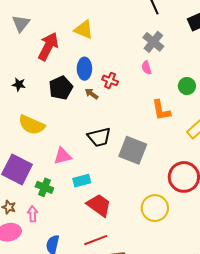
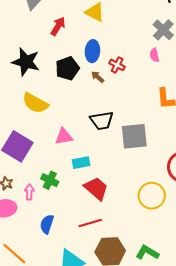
red arrow: (48, 46) -> (58, 26), size x0.7
black star: (19, 84) -> (26, 62), size x2.0
gray square: (133, 150) -> (134, 136), turned -32
green cross: (44, 187) -> (50, 180), moved

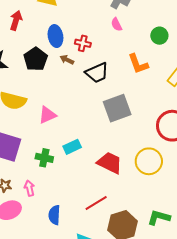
black trapezoid: (102, 121) -> (97, 73), moved
pink triangle: (64, 136) -> (47, 115), moved
green cross: (50, 180) -> (44, 158), moved
red trapezoid: (96, 188) -> (110, 163), moved

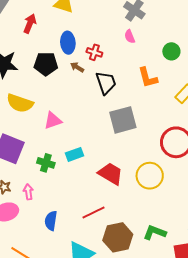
black pentagon: (36, 59) -> (46, 64), turned 30
black trapezoid: (97, 73) -> (106, 83), turned -90

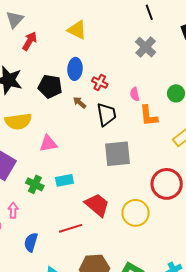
red arrow: (30, 24) -> (30, 41), moved
pink semicircle: (130, 36) -> (135, 94), moved
brown arrow: (77, 67) -> (80, 103), moved
yellow semicircle: (20, 103) -> (18, 121), turned -36
red line: (93, 213) -> (71, 228), moved

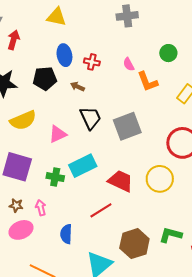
gray cross: (146, 47) -> (127, 16), turned -35
black trapezoid: (106, 114) -> (90, 118), moved
cyan rectangle: (64, 180) -> (83, 166), size x1.5

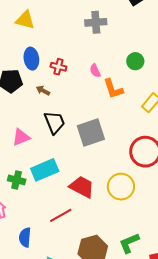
green L-shape: (171, 235) -> (129, 243), turned -40

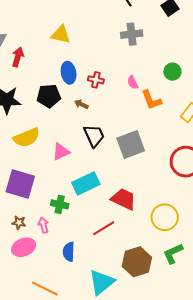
green cross: (17, 180) -> (60, 204), moved
yellow circle: (121, 187) -> (165, 217), moved

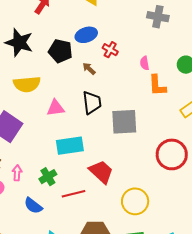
blue ellipse: (69, 73) -> (86, 35), turned 65
green cross: (60, 204) -> (48, 177), moved, turned 30
blue semicircle: (69, 252) -> (33, 206), turned -72

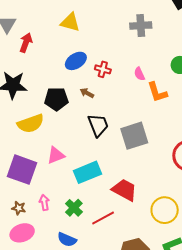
black pentagon: (60, 51) -> (56, 99), moved
pink triangle: (56, 108) -> (56, 155), moved
pink arrow: (17, 173) -> (44, 203), moved

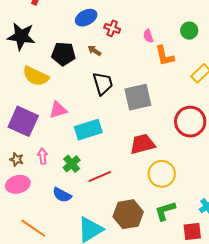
yellow semicircle: (31, 124) -> (36, 76), turned 40
red trapezoid: (124, 190) -> (142, 144), moved, turned -48

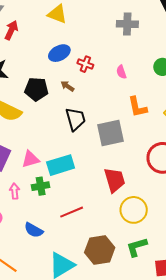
orange L-shape: (164, 56) -> (137, 107), moved
pink triangle: (58, 110) -> (31, 159), moved
red trapezoid: (142, 144) -> (115, 180), turned 88
green cross: (72, 164) -> (41, 186), moved, turned 30

